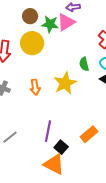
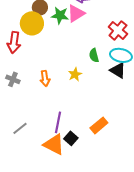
yellow circle: (32, 43) -> (32, 23), moved
yellow star: (65, 83) -> (75, 74), size x0.6
orange triangle: (54, 164) -> (54, 144), moved

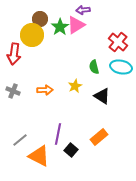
green star: (60, 15) -> (60, 27), turned 30
black triangle: (118, 70) -> (102, 96), moved
orange arrow: (45, 78) -> (45, 90), turned -84
orange triangle: (54, 144) -> (39, 156), moved

